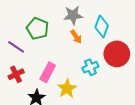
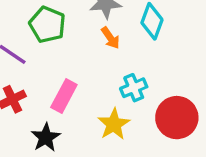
red circle: (117, 54) -> (177, 118), moved
yellow star: (67, 89) -> (114, 124), moved

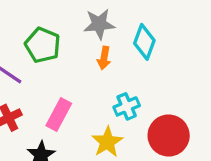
orange arrow: (110, 38) -> (104, 58), turned 45

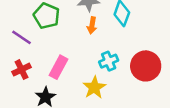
red circle: (169, 135) -> (146, 66), moved

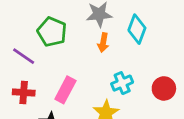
red circle: (146, 66) -> (164, 88), size x0.7
red cross: (21, 70) -> (24, 93), turned 30

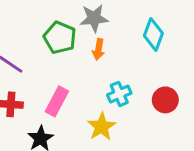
cyan diamond: (137, 29) -> (153, 35), moved
green pentagon: (52, 32) -> (60, 38), moved

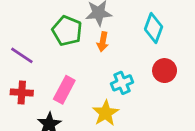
red circle: (165, 100) -> (165, 71), moved

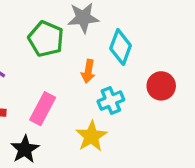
cyan diamond: (154, 28) -> (121, 47), moved
orange arrow: (103, 42) -> (88, 71), moved

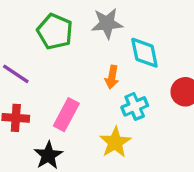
green pentagon: (46, 39) -> (55, 31), moved
cyan diamond: (121, 47) -> (144, 53), turned -32

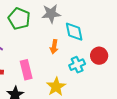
cyan cross: (135, 106) -> (77, 65), moved
pink rectangle: (66, 115) -> (26, 70), turned -42

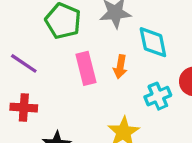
pink rectangle: (26, 70) -> (86, 68), moved

